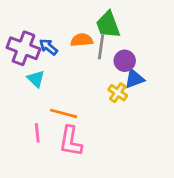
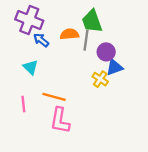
purple cross: (23, 48) -> (29, 20), moved
pink line: (37, 133) -> (23, 104), moved

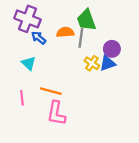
purple circle: (106, 52) -> (112, 49), moved
yellow cross: (100, 79) -> (92, 63), moved

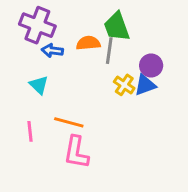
blue arrow: (39, 38) -> (52, 51), turned -32

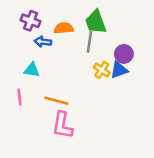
purple cross: (37, 25) -> (31, 21), size x0.7
orange semicircle: (88, 43) -> (64, 28), moved
cyan triangle: (39, 85) -> (32, 70), turned -35
pink line: (30, 131) -> (19, 97), moved

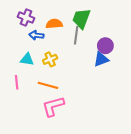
green trapezoid: (96, 22) -> (81, 19), turned 40
yellow cross: (102, 70) -> (50, 59), moved, turned 32
pink L-shape: (62, 125) -> (53, 106), turned 65

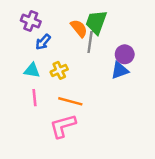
orange semicircle: (54, 24) -> (79, 28), moved, turned 56
blue arrow: (36, 35) -> (43, 42), turned -56
pink line: (17, 82) -> (34, 98), moved
orange line: (48, 85) -> (70, 101), moved

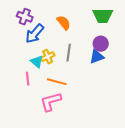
green trapezoid: (96, 22) -> (103, 16), moved, turned -110
blue arrow: (43, 42) -> (35, 34), size x1.5
gray line: (90, 42) -> (69, 53), moved
cyan triangle: (32, 70) -> (37, 62), moved, turned 32

